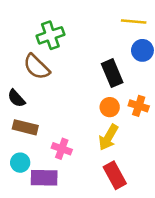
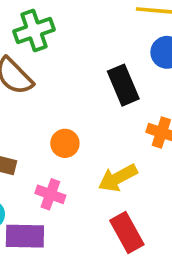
orange circle: (110, 107) -> (65, 143), moved
yellow arrow: (108, 137) -> (118, 178), turned 32

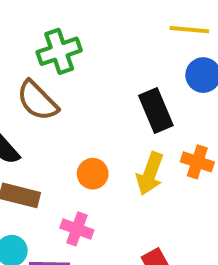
yellow arrow: (118, 178) -> (150, 174), moved, turned -42

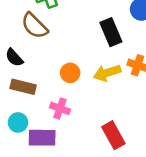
yellow arrow: (150, 174) -> (107, 73), turned 52

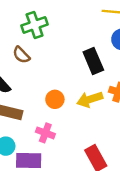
brown semicircle: (35, 26) -> (21, 55), size x0.7

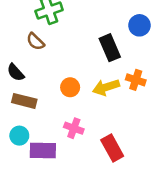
pink cross: (45, 133) -> (74, 128), moved

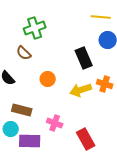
orange circle: (70, 87) -> (48, 79), moved
brown rectangle: (24, 101) -> (22, 110), moved

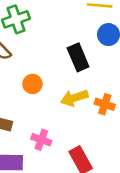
orange cross: (105, 84) -> (105, 104), moved

